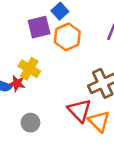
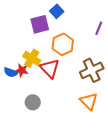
orange hexagon: (67, 37) -> (63, 44), moved
red triangle: (79, 110) -> (50, 68), moved

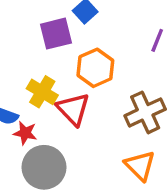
red star: (22, 70) -> (25, 133), moved
gray circle: (33, 102) -> (44, 167), size x1.6

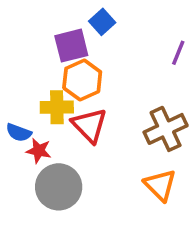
orange hexagon: (95, 68) -> (82, 80), moved
yellow cross: (42, 92) -> (57, 107), turned -32

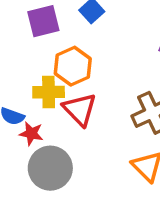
purple square: (71, 46) -> (43, 21), moved

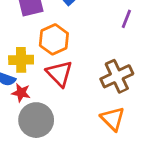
yellow cross: (49, 92) -> (21, 60), moved

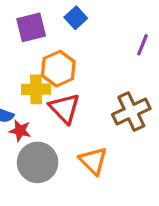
yellow cross: (21, 60) -> (36, 89), moved
orange triangle: (113, 119) -> (93, 161), moved

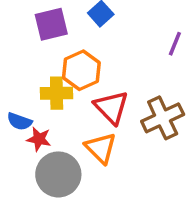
red triangle: (65, 108) -> (111, 107), moved
orange triangle: (93, 161) -> (101, 148), moved

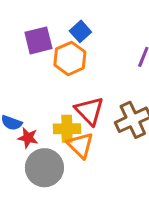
orange hexagon: (81, 70) -> (70, 58), moved
yellow cross: (57, 93) -> (67, 129), moved

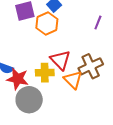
red star: (28, 138) -> (18, 79), size x1.5
orange triangle: (80, 145) -> (73, 80), moved

